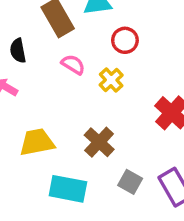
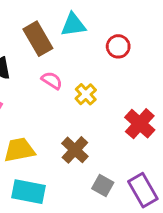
red circle: (125, 40) -> (118, 46), moved
cyan rectangle: (68, 189) -> (29, 192), moved

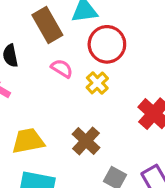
red circle: (118, 46) -> (107, 44), moved, size x1.5

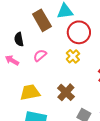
pink semicircle: (62, 68) -> (40, 55), moved, turned -72

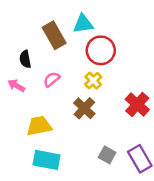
brown cross: (66, 92) -> (84, 108), moved

